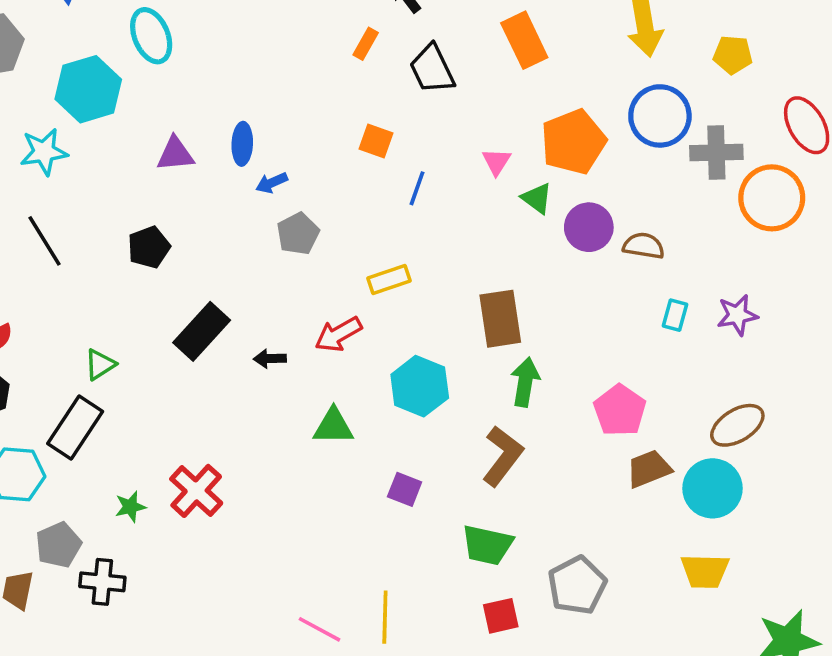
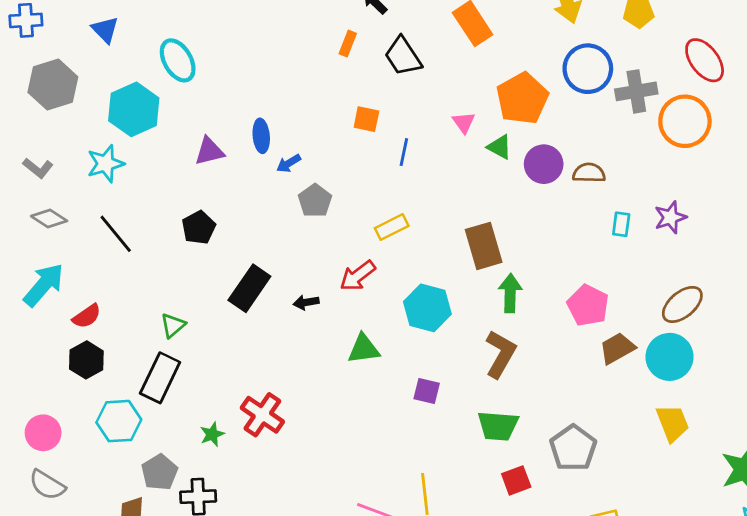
yellow trapezoid: (705, 571) -> (673, 423), turned -105

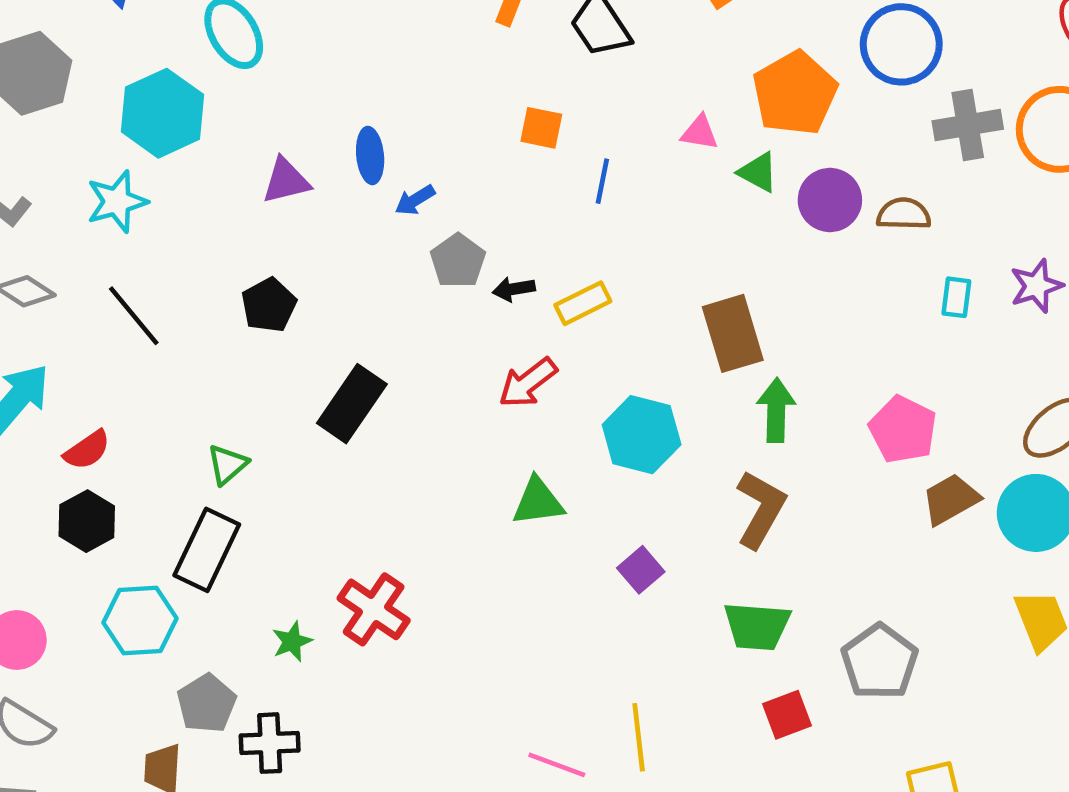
gray cross: (636, 91) -> (968, 125), moved
pink triangle: (464, 122) -> (700, 133), turned -45
black arrow: (306, 302) -> (514, 289), moved
purple square: (427, 391) -> (641, 570), turned 36

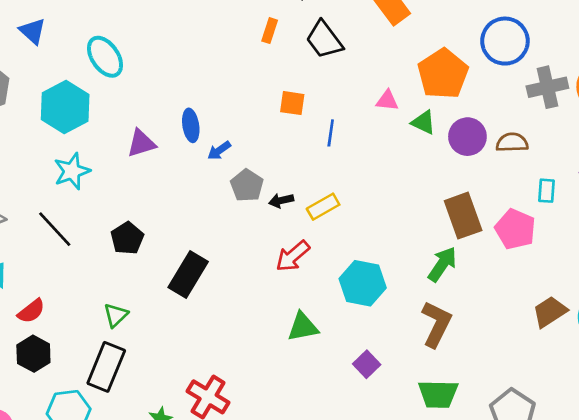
cyan star: (117, 202) -> (72, 171), moved
black pentagon: (269, 305) -> (127, 238), moved
brown rectangle: (733, 333) -> (463, 216), moved
green arrow: (776, 410) -> (442, 264), turned 36
pink pentagon: (903, 430) -> (515, 229), moved

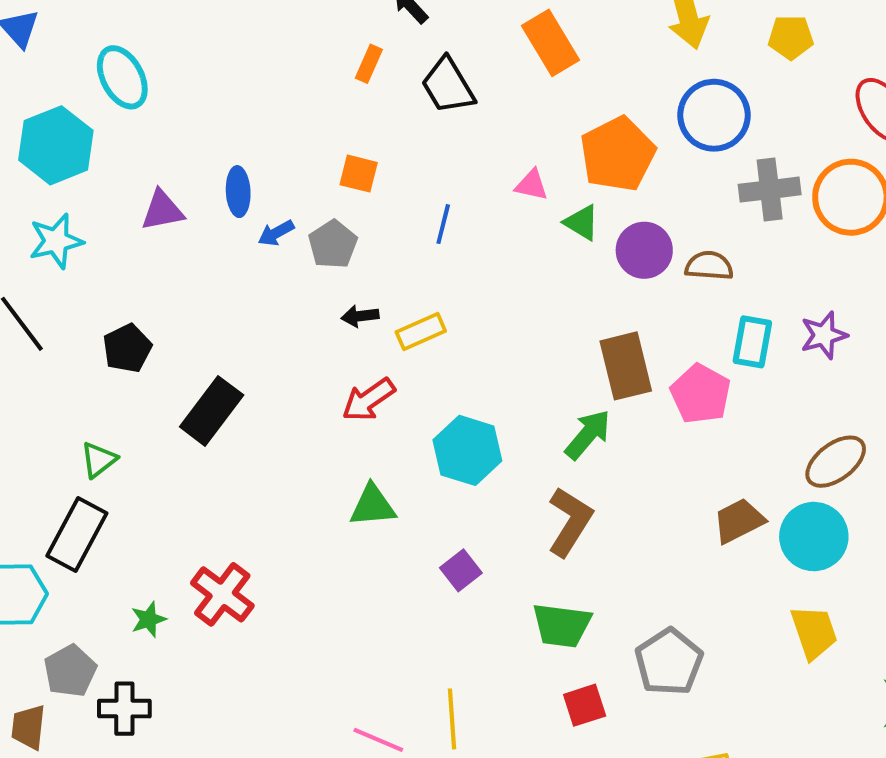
orange square: (292, 103) -> (359, 174), moved
gray pentagon: (247, 185) -> (333, 244), moved
cyan rectangle: (546, 191) -> (752, 342), size x1.4

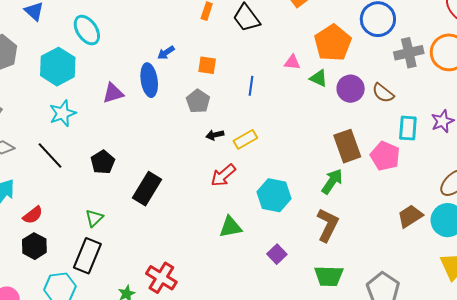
blue ellipse: (238, 192) -> (149, 80), size x1.4
blue arrow: (276, 233) -> (166, 53), moved
brown semicircle: (709, 266) -> (383, 93), turned -140

